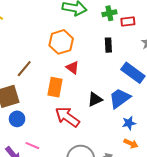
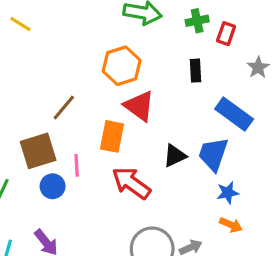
red rectangle: (128, 21) -> (226, 34), turned -64
red triangle: (72, 68) -> (139, 106), size x1.5
blue trapezoid: (120, 98) -> (213, 154), turned -35
pink line: (32, 146) -> (77, 165), moved, turned 64

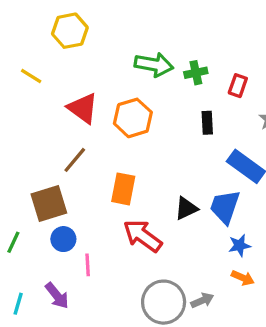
green cross: (197, 21) -> (196, 73), moved
red triangle: (139, 106) -> (83, 108), moved
pink line: (77, 165) -> (88, 265), moved

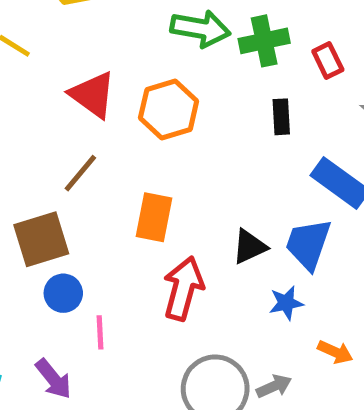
green cross: (196, 73) -> (264, 41), size x1.4
red rectangle: (238, 86) -> (328, 60), turned -45
red arrow: (143, 236) -> (183, 288), turned 69
blue star: (239, 246) -> (286, 303), moved

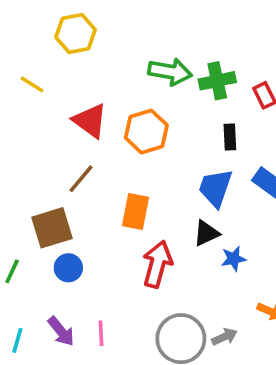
blue trapezoid: (308, 244) -> (215, 188), moved
blue star: (286, 303) -> (234, 259), moved
pink line: (100, 332) -> (101, 333), moved

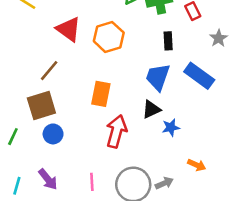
brown line: (81, 179) -> (49, 71), moved
pink line: (101, 333) -> (92, 182), moved

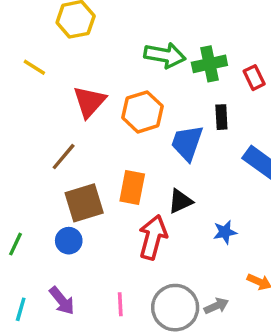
red triangle: (69, 29) -> (89, 102), turned 36
blue trapezoid: (158, 77) -> (187, 143), moved
brown square: (41, 106) -> (84, 203), moved
black triangle: (151, 109) -> (180, 201), moved

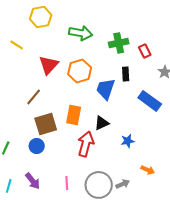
green arrow: (165, 55) -> (81, 33), moved

